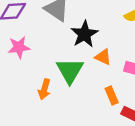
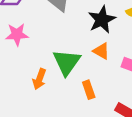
black star: (84, 34) -> (102, 20), moved
orange rectangle: (112, 96) -> (89, 90), moved

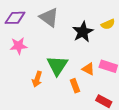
orange triangle: (101, 51) -> (88, 69), moved

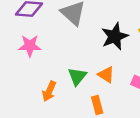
green triangle: (57, 65) -> (77, 76), size x0.7
orange triangle: (88, 69) -> (106, 75), moved

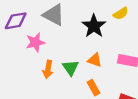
pink star: (30, 46) -> (35, 42), moved
orange arrow: (49, 91) -> (48, 69), moved

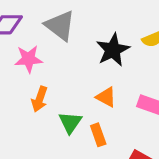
green triangle: (71, 68) -> (70, 123), moved

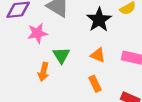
orange arrow: (40, 99) -> (43, 72), moved
green triangle: (70, 123) -> (61, 55), moved

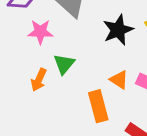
orange triangle: (98, 55) -> (119, 80), moved
orange rectangle: (95, 84) -> (98, 106), size x1.5

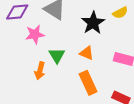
orange triangle: (119, 80) -> (87, 53), moved

